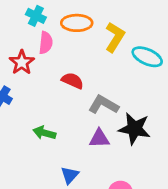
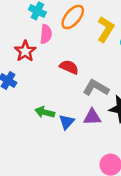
orange ellipse: (77, 23) -> (73, 17), turned -50
blue triangle: (70, 175) -> (67, 122), moved

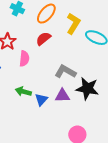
pink semicircle: (46, 34) -> (24, 59), moved
red semicircle: (69, 67) -> (43, 39), moved, turned -63

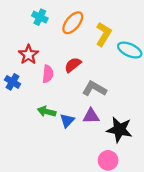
red semicircle: (43, 39) -> (73, 65), moved
black star: (87, 89) -> (119, 130), moved

